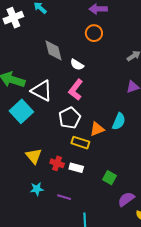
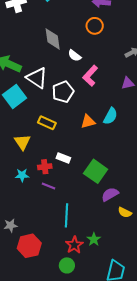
pink L-shape: (76, 90) -> (90, 76), moved
white pentagon: (70, 118) -> (63, 92), moved
yellow rectangle: (80, 143) -> (47, 123), moved
red cross: (57, 163) -> (45, 167), moved, turned -32
green square: (110, 178) -> (96, 171), size x1.6

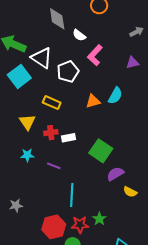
white rectangle: (63, 158) -> (69, 138), turned -32
red cross: (45, 167) -> (51, 133), moved
red star: (74, 245) -> (80, 225), turned 30
red hexagon: (29, 246) -> (54, 227), moved

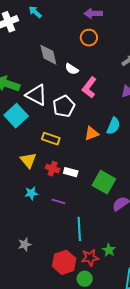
red cross: (51, 133) -> (53, 169), turned 32
white rectangle: (69, 138) -> (71, 172), turned 32

